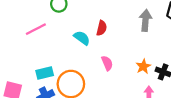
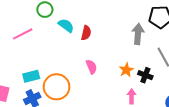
gray arrow: (146, 20) -> (138, 34), moved
cyan semicircle: (82, 38) -> (66, 25), moved

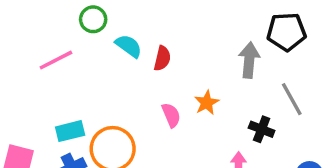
orange star: (126, 70) -> (207, 103), moved

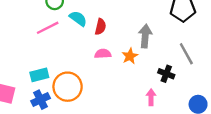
pink line: (56, 60) -> (48, 28), moved
gray arrow: (249, 60) -> (145, 36), moved
pink semicircle: (171, 115) -> (103, 54), moved, turned -70

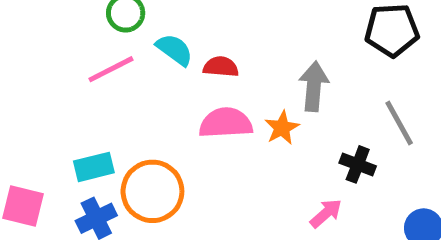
red semicircle: (100, 27) -> (221, 67), turned -98
pink semicircle: (103, 54) -> (226, 123), size x1.5
pink arrow: (151, 97) -> (326, 213), turned 49

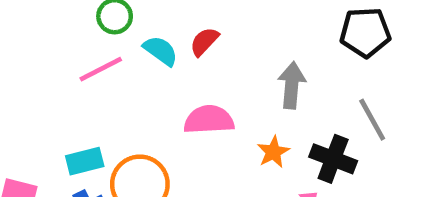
red semicircle: (221, 67) -> (204, 42), moved, turned -52
orange star: (282, 128) -> (273, 152), moved
black cross: (358, 164) -> (333, 159), size x1.4

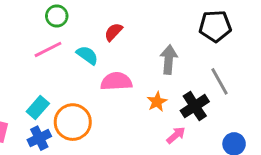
cyan semicircle: (161, 51) -> (87, 55), moved
black cross: (333, 159) -> (195, 106), turned 36
cyan rectangle: (85, 161) -> (38, 108), turned -35

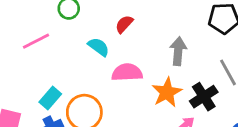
pink line: (48, 49) -> (36, 41), moved
orange star: (157, 102) -> (167, 92), size x1.5

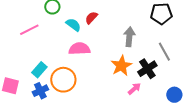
cyan semicircle: (99, 47) -> (73, 25), moved
pink semicircle: (127, 72) -> (79, 49), moved

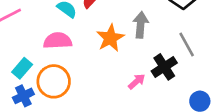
pink semicircle: (79, 49) -> (58, 41), moved
orange star: (121, 66) -> (110, 38), moved
pink arrow: (134, 89) -> (137, 81), moved

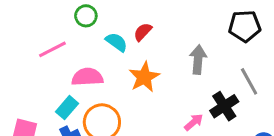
orange star: (110, 38) -> (144, 77), moved
pink semicircle: (58, 41) -> (87, 77), moved

